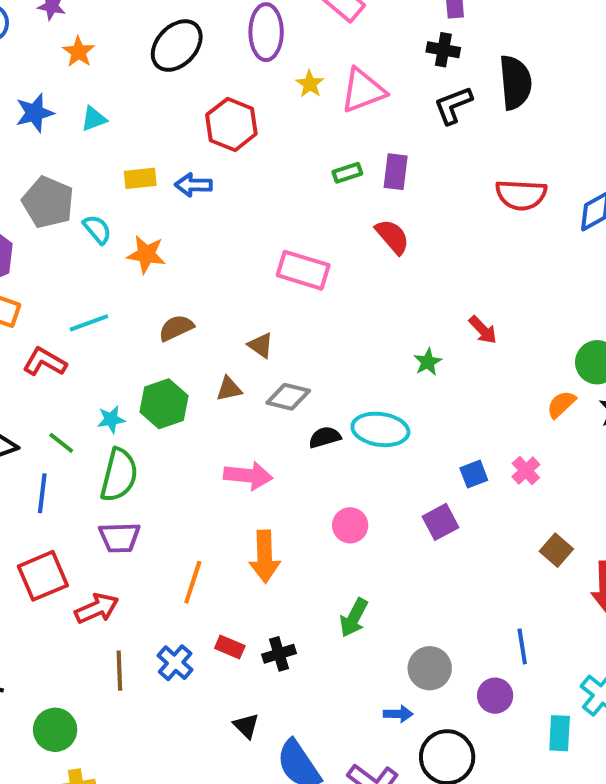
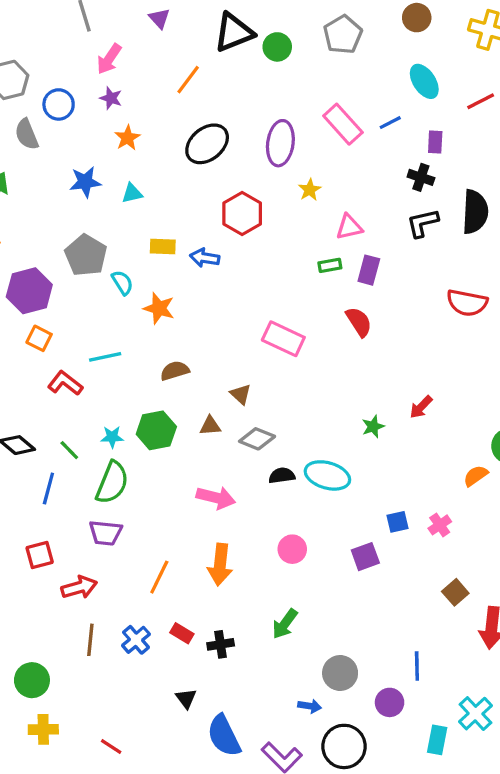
pink triangle: (363, 90) -> (349, 227), moved, size x0.7
red arrow: (483, 330) -> (421, 407), turned 80
red square: (43, 576) -> (40, 555), size x0.7

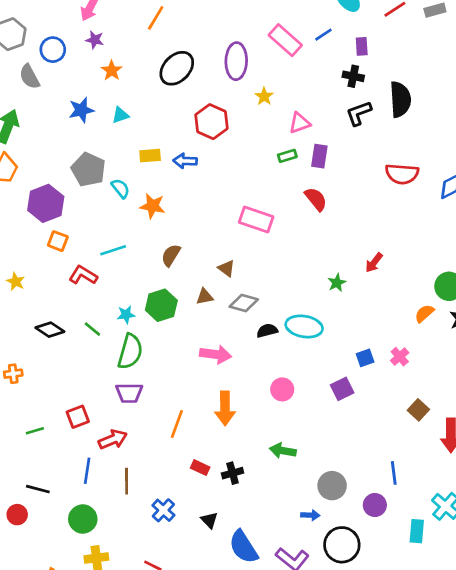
brown semicircle: (175, 371) -> (171, 255), turned -35
blue line: (48, 489) -> (87, 471), moved
green arrow: (285, 624) -> (283, 451), turned 70
blue cross: (136, 640) -> (163, 510), moved

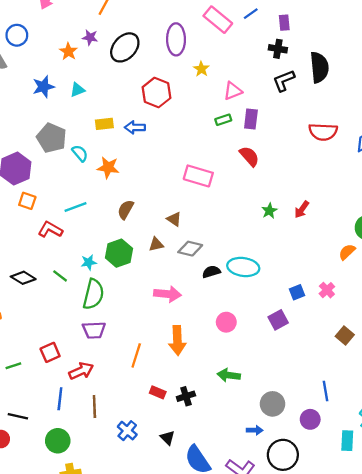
purple star: (95, 40) -> (90, 37), moved
green star: (337, 283) -> (269, 211), moved

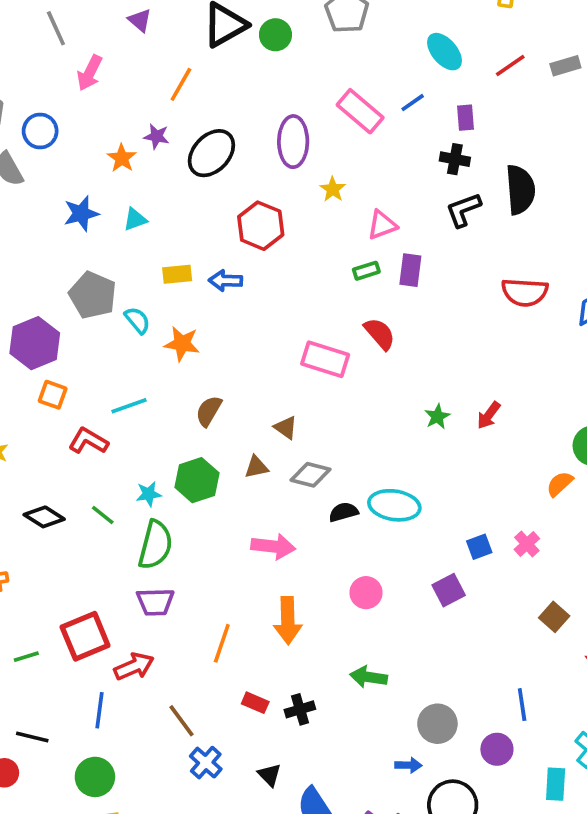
red semicircle: (249, 156) -> (380, 334), moved
red square: (50, 352) -> (85, 636), size x1.5
brown line: (94, 406) -> (181, 721), moved, turned -35

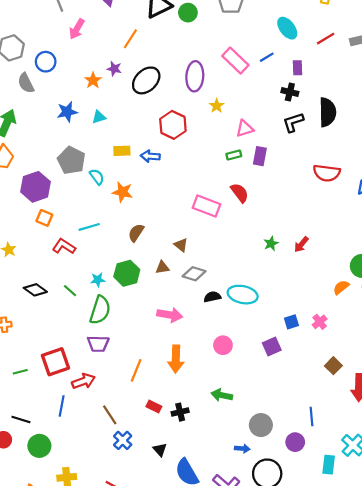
green circle: (95, 777) -> (39, 446), moved

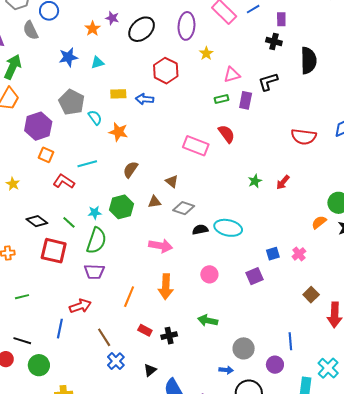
black L-shape: (293, 122) -> (268, 82), moved
red semicircle: (327, 173) -> (304, 137), moved
red square: (56, 362) -> (54, 251), moved, turned 32
black triangle: (160, 450) -> (150, 370), turned 32

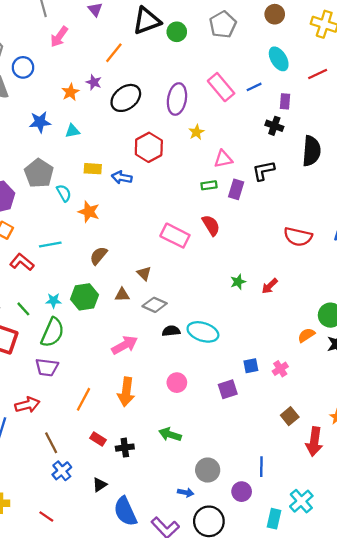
pink arrow: (161, 246) -> (125, 345), turned -45

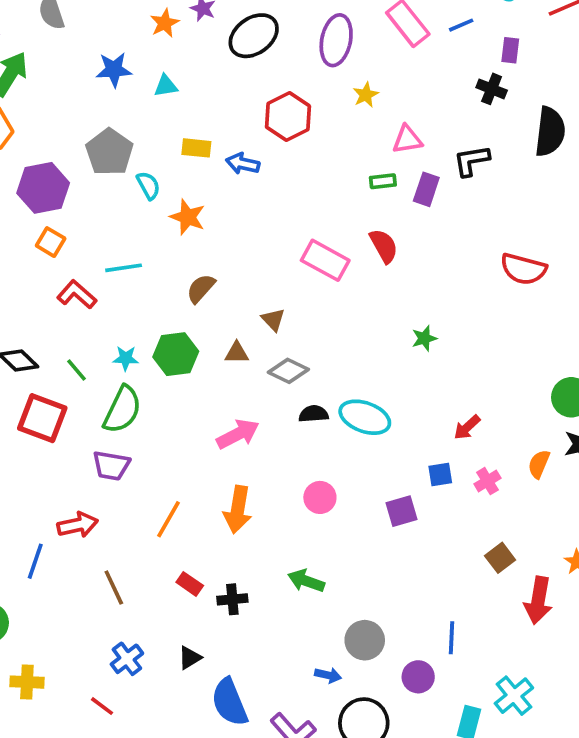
red arrow: (270, 286) -> (467, 427), moved
orange semicircle: (306, 335) -> (539, 464), moved, turned -36
blue cross: (62, 471) -> (127, 659), moved

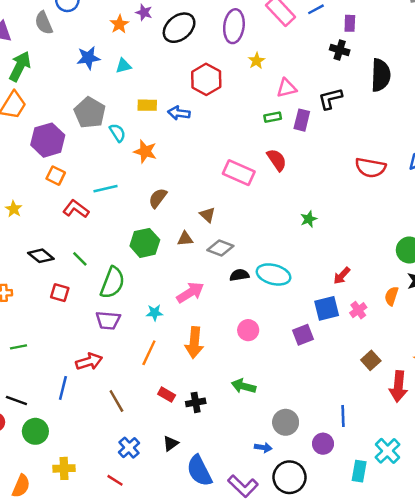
cyan star: (126, 358) -> (155, 313), moved
red square: (42, 418) -> (60, 293), size x0.6
blue square: (440, 474) -> (327, 308), size x1.5

